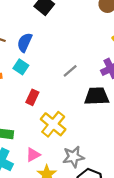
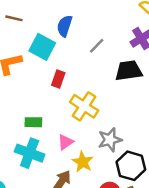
blue semicircle: (25, 42) -> (65, 26), moved
cyan square: (21, 67) -> (42, 47), size x1.5

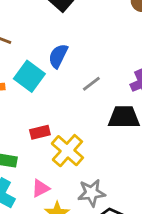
red rectangle: (58, 79) -> (40, 132), moved, turned 49

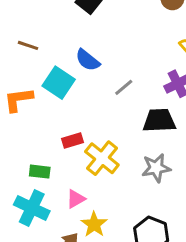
blue semicircle: (58, 56) -> (88, 60), turned -75
gray star: (92, 193) -> (156, 168), moved

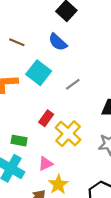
blue semicircle: (88, 60) -> (58, 42), moved
gray line: (124, 87) -> (73, 84), moved
red rectangle: (72, 140) -> (46, 118), turned -42

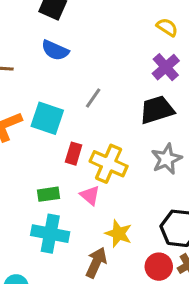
cyan square: (39, 73) -> (47, 118), moved
pink triangle: (46, 164) -> (90, 195), moved, turned -35

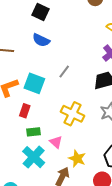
red rectangle: (74, 154) -> (25, 111), moved
pink triangle: (90, 195) -> (56, 142), moved
cyan cross: (50, 234) -> (34, 157), turned 30

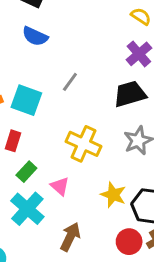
green rectangle: (33, 132) -> (26, 172), turned -40
yellow star: (77, 159) -> (113, 195), moved

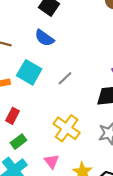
cyan square: (26, 100) -> (29, 72), moved
pink triangle: (60, 186) -> (51, 161), moved

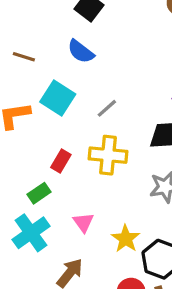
red rectangle: (13, 116) -> (61, 161), moved
yellow cross: (67, 128) -> (108, 155), moved, turned -32

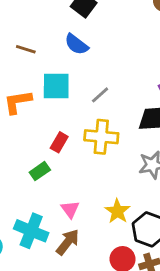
cyan square: (58, 98) -> (56, 86), turned -32
pink triangle: (83, 222) -> (70, 209), moved
cyan cross: (31, 233) -> (31, 231), moved, turned -32

